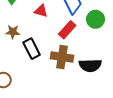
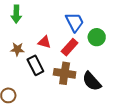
red triangle: (41, 11) -> (44, 42), moved
black semicircle: (90, 65) -> (92, 81), turned 50

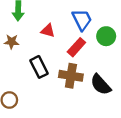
red triangle: (44, 42) -> (48, 31), moved
brown star: (17, 49) -> (12, 42), moved

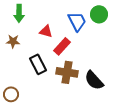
green circle: (106, 36) -> (99, 14), moved
red rectangle: (76, 47) -> (62, 46), moved

